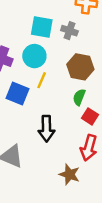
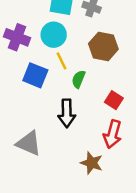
yellow line: (42, 80) -> (61, 61), turned -49
green semicircle: (79, 97) -> (79, 79), moved

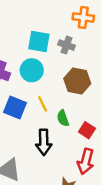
yellow line: (61, 61) -> (43, 104), moved
green semicircle: (79, 79) -> (63, 118), moved, turned -42

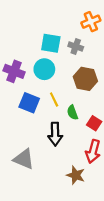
orange cross: (83, 17) -> (91, 22), turned -30

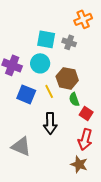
brown hexagon: (85, 79) -> (67, 78), moved
green semicircle: (72, 112) -> (74, 99), moved
brown star: (76, 175) -> (79, 164), moved

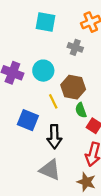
cyan square: (46, 39) -> (46, 22), moved
blue square: (26, 94) -> (28, 120), moved
gray triangle: (21, 146) -> (50, 170), moved

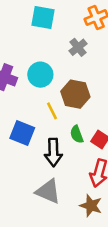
gray cross: (75, 47) -> (78, 47), turned 32
green semicircle: (81, 110) -> (77, 134), moved

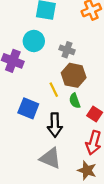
gray cross: (78, 47) -> (67, 50), moved, turned -32
cyan circle: (40, 75) -> (34, 41), moved
green semicircle: (77, 134) -> (75, 101), moved

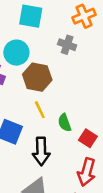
gray cross: (67, 50) -> (67, 45), moved
brown hexagon: (74, 75) -> (37, 77), moved

